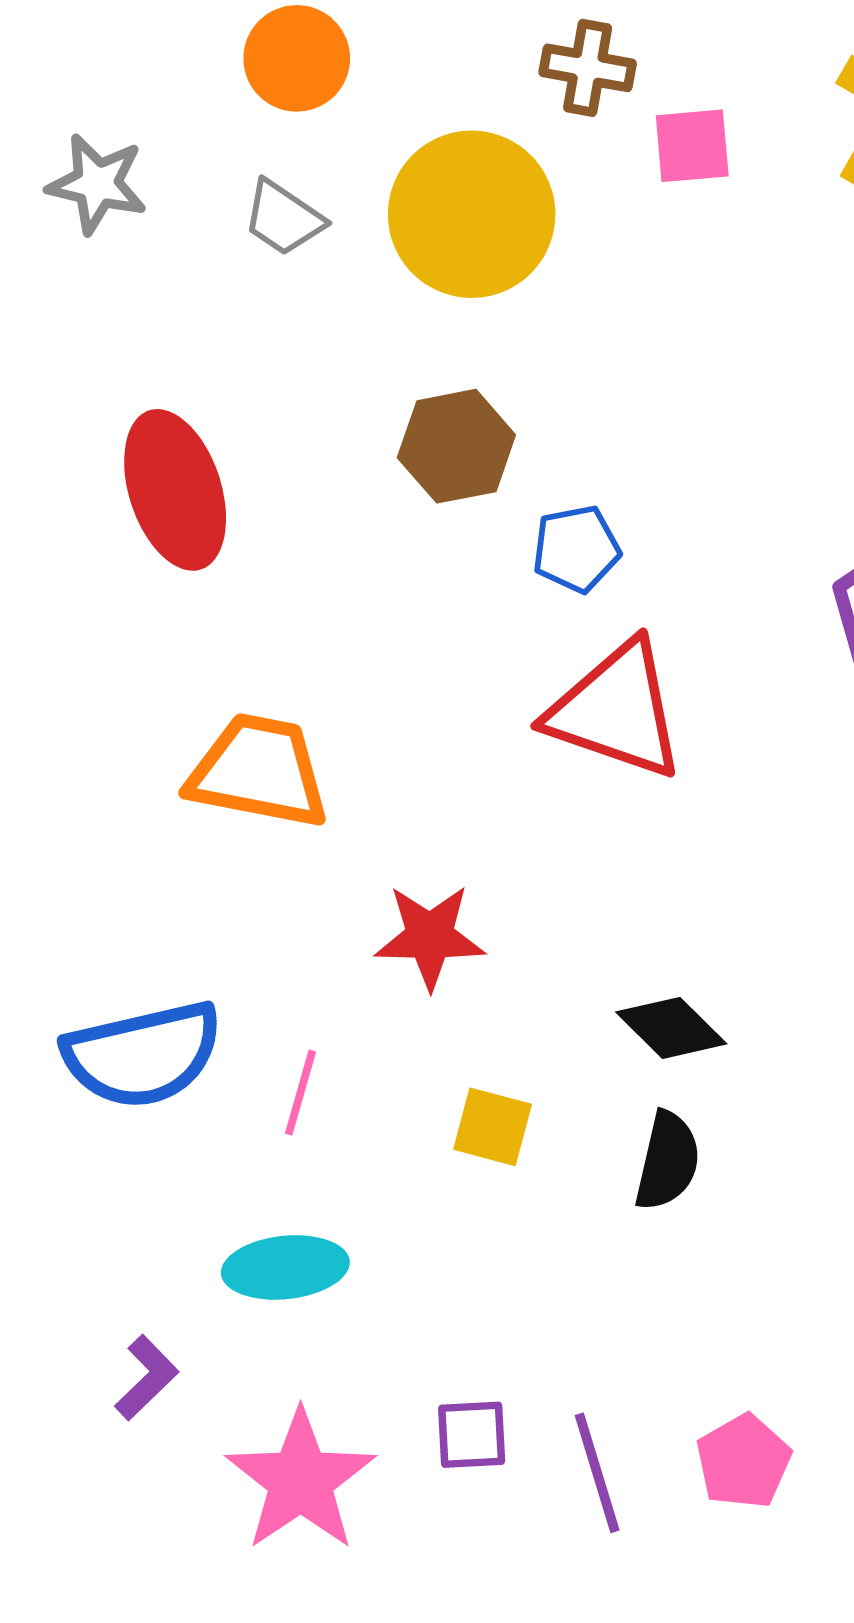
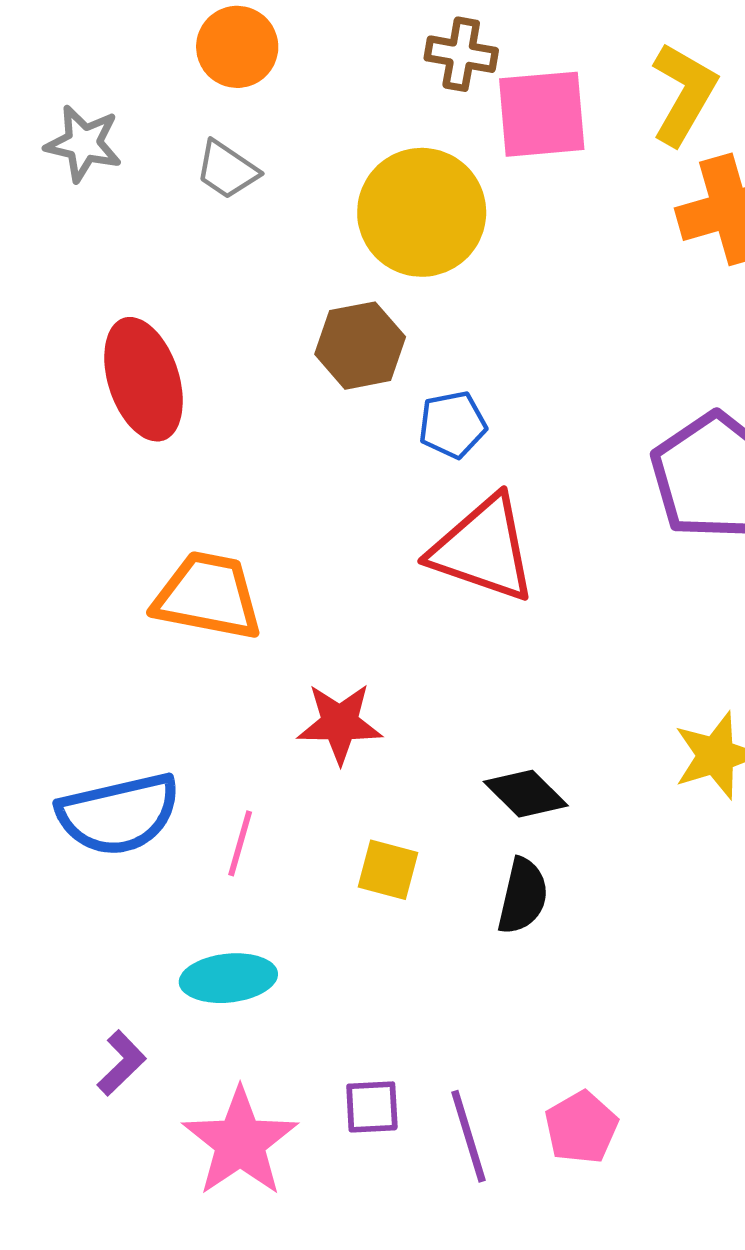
pink square: (692, 146) -> (542, 114), size x1.5
yellow circle: (472, 214) -> (422, 212), moved

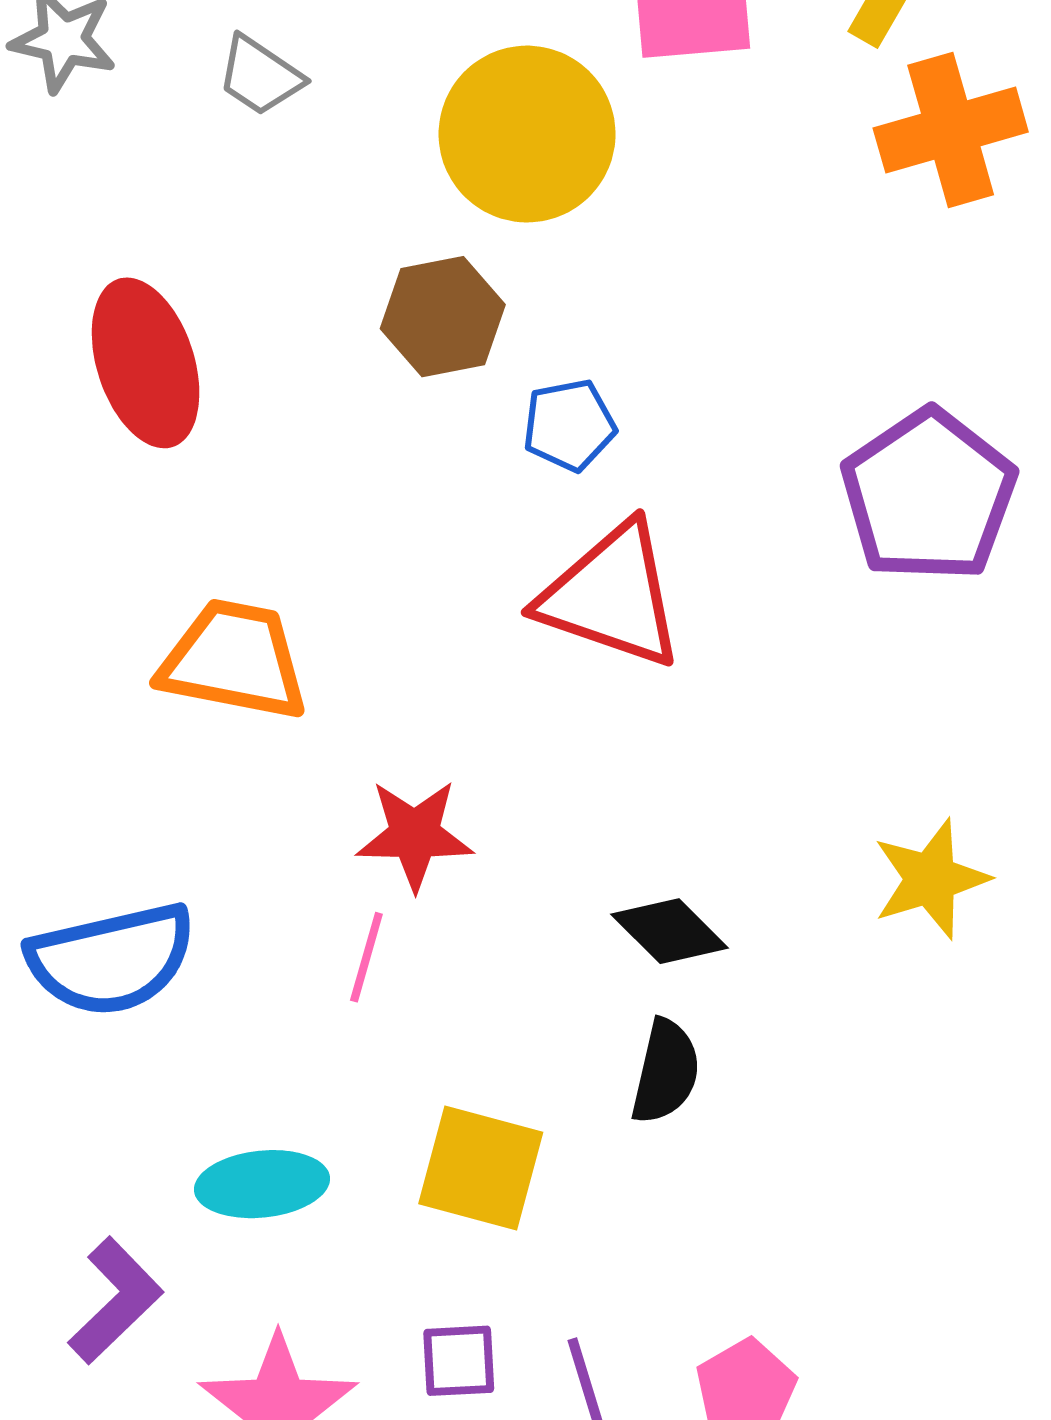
pink line: (240, 843) -> (366, 957), moved
yellow square: (388, 870) -> (481, 1168), moved, size x1.5
purple L-shape: (122, 1063) -> (115, 1301), size x1.4

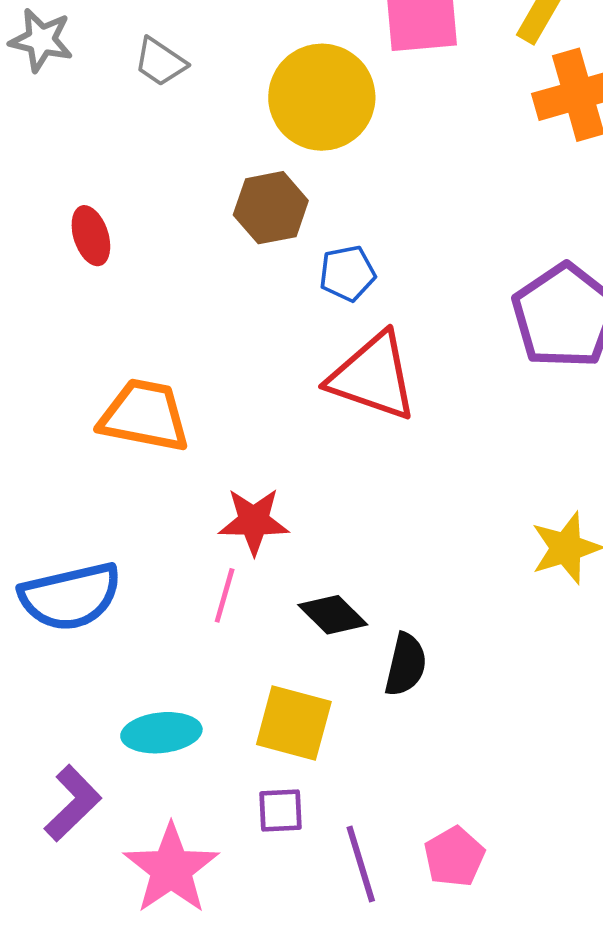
red ellipse: (146, 363) -> (91, 236), size x0.6
black diamond: (670, 931) -> (333, 615), moved
purple square: (459, 1361) -> (281, 810), moved

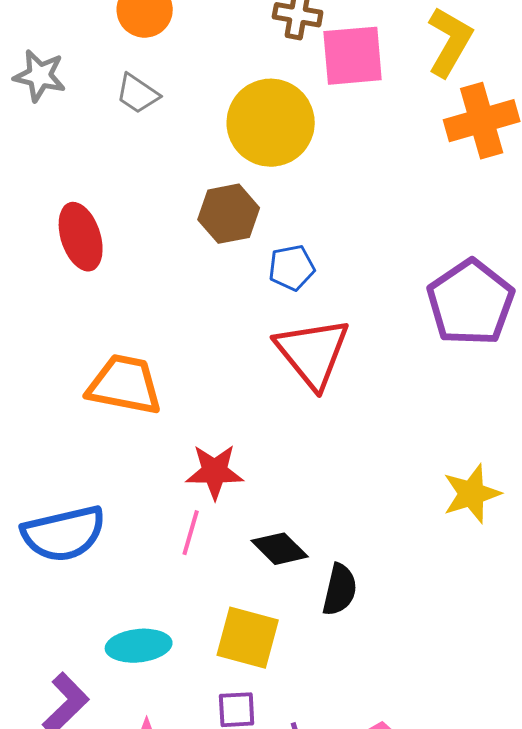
red ellipse: (91, 236) -> (81, 237), size x1.4
red triangle: (373, 377) -> (313, 353), turned 32

